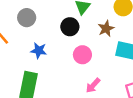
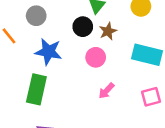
brown star: (106, 28) -> (108, 31), moved
blue star: (39, 51) -> (48, 52), size x1.5

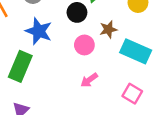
brown star: (108, 31) -> (108, 29), moved
pink square: (151, 97) -> (132, 94), turned 36

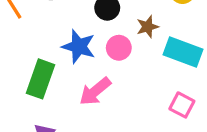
blue star: (39, 31) -> (79, 47), moved
pink arrow: (89, 80) -> (95, 91), moved, size x1.5

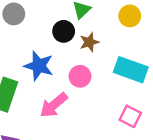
brown star: (147, 27) -> (89, 42), moved
pink circle: (119, 48) -> (80, 76), moved

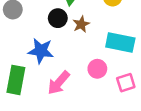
pink circle: (80, 76) -> (97, 69), moved
pink square: (130, 116) -> (126, 83), turned -36

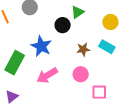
brown star: (81, 24) -> (83, 49), moved
cyan rectangle: (120, 43) -> (107, 47), moved, size x0.7

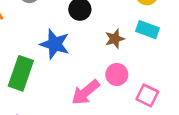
pink arrow: (47, 75) -> (86, 92), moved
pink square: (99, 92) -> (147, 95), turned 35

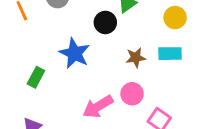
cyan rectangle: (148, 30) -> (170, 54), turned -30
green rectangle: (21, 73) -> (36, 77), size x0.6

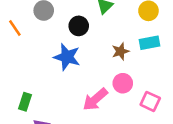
black circle: (105, 22) -> (79, 26), moved
green rectangle: (36, 77) -> (25, 102), moved

